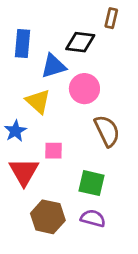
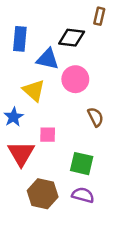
blue triangle: (53, 66) -> (48, 59), turned 30
brown semicircle: (107, 131) -> (95, 117), size x0.7

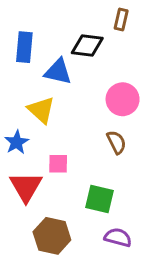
pink circle: (75, 79) -> (123, 99), moved
purple semicircle: (83, 195) -> (118, 237), moved

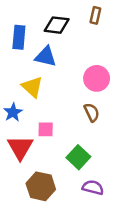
black diamond: (87, 46) -> (57, 25), moved
green square: (100, 199) -> (78, 157), turned 30

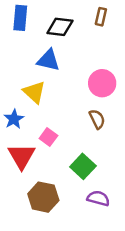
blue rectangle: (19, 37) -> (20, 18), moved
pink square: (46, 129) -> (48, 137), turned 35

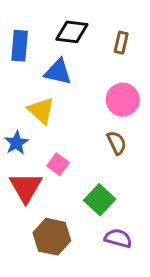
brown rectangle: (101, 17) -> (121, 43), moved
blue rectangle: (20, 18) -> (20, 46), moved

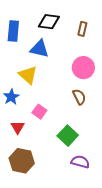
red triangle: (26, 187) -> (18, 127), size x0.6
brown hexagon: (52, 237) -> (22, 161), moved

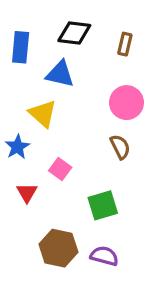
green square: (68, 136) -> (103, 205), turned 30
brown hexagon: (22, 161) -> (58, 248), moved
purple semicircle: (80, 162) -> (104, 256), moved

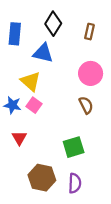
black diamond: (74, 33) -> (53, 24), turned -65
blue star: (17, 147) -> (12, 105), turned -30
pink square: (60, 169) -> (34, 105), moved
purple semicircle: (104, 256) -> (75, 183), turned 78

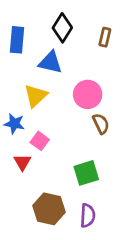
pink circle: (91, 73) -> (88, 94), moved
yellow triangle: (31, 81) -> (36, 96), turned 35
pink square: (34, 105) -> (40, 141), moved

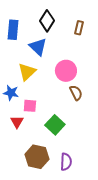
blue triangle: (50, 62) -> (38, 47), turned 30
pink square: (40, 141) -> (30, 106), turned -32
green square: (86, 173) -> (55, 125), moved, turned -30

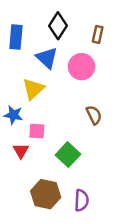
pink circle: (66, 71) -> (82, 67), moved

